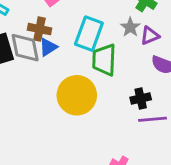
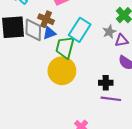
green trapezoid: (104, 60) -> (65, 47), moved

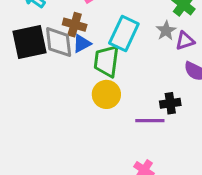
yellow circle: (62, 71) -> (106, 94), size x0.7
purple line: (111, 99) -> (150, 121), moved

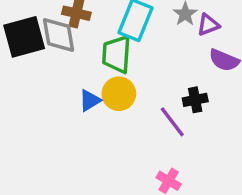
blue triangle: (82, 44) -> (90, 101), moved
purple line: (150, 121) -> (172, 122), turned 56

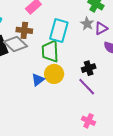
gray diamond: (59, 35) -> (15, 44), turned -30
black cross: (195, 100) -> (89, 68), moved

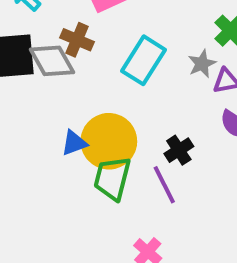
green trapezoid: (50, 51) -> (112, 178), moved
black cross: (89, 68) -> (179, 150), turned -32
yellow circle: (54, 74) -> (109, 141), size x1.4

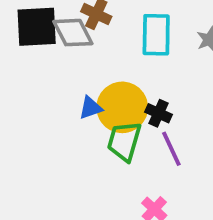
cyan rectangle: (143, 60) -> (156, 35), turned -33
black cross: (179, 150) -> (158, 113), moved, turned -35

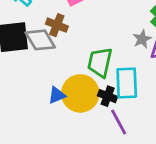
cyan rectangle: (156, 35) -> (127, 83), moved
green trapezoid: (124, 141) -> (100, 62), moved

